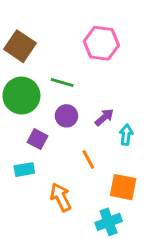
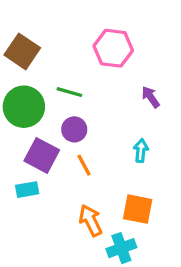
purple arrow: (104, 117) -> (151, 97), moved, turned -84
purple square: (37, 139) -> (42, 155), size x1.5
orange line: (88, 159) -> (84, 165), moved
orange arrow: (61, 197) -> (90, 220), moved

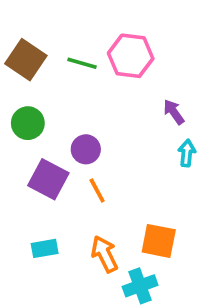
green line: (69, 92) -> (82, 63), moved
green circle: (24, 107) -> (28, 123), size x0.7
cyan arrow: (141, 151) -> (187, 153), moved
cyan rectangle: (27, 190) -> (45, 248), moved

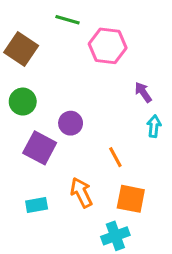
green line: (82, 63) -> (67, 20), moved
orange line: (97, 190) -> (115, 157), moved
orange arrow: (104, 254) -> (81, 193), moved

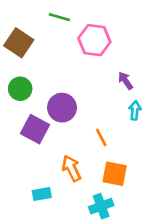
purple circle: (71, 123) -> (62, 108), size x1.4
cyan rectangle: (37, 205) -> (42, 194), moved

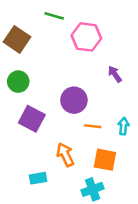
purple circle: (62, 108) -> (74, 100), moved
cyan arrow: (135, 110) -> (124, 126), moved
orange line: (101, 137) -> (93, 126), turned -56

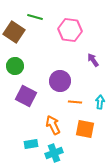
green line: (54, 16) -> (35, 17), moved
cyan cross: (93, 189) -> (54, 153), moved

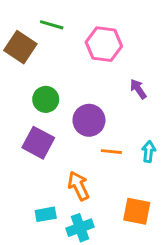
green circle: (15, 66) -> (46, 99), moved
orange square: (85, 129) -> (137, 211), moved

